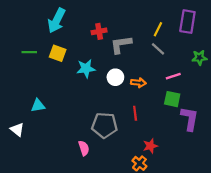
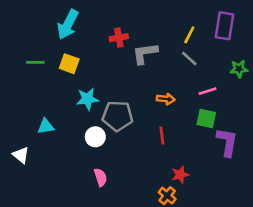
cyan star: (86, 69) -> (87, 99), moved
white circle: (115, 77) -> (95, 137), moved
gray pentagon: (105, 125) -> (117, 116), moved

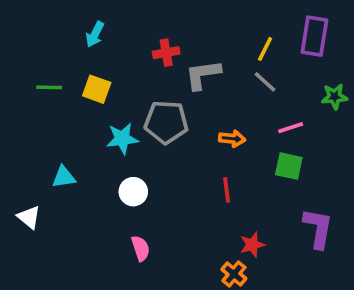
cyan arrow: (68, 24) -> (95, 34), size x0.6
gray pentagon: (117, 116) -> (166, 122), moved
purple L-shape: (227, 142) -> (318, 228), moved

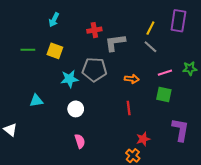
green star: (335, 97) -> (190, 68), moved
white triangle: (29, 217) -> (10, 130), moved

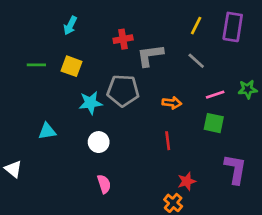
yellow line: (150, 28) -> (196, 26), moved

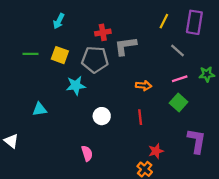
gray line: (196, 61) -> (177, 51), moved
gray pentagon: (123, 91) -> (95, 60), moved
green square: (214, 123) -> (179, 102), turned 30
white circle: (99, 142) -> (102, 116), moved

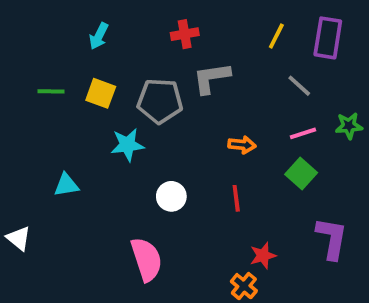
red cross: (103, 32) -> (185, 34), moved
pink semicircle: (87, 153) -> (147, 259), size x1.6

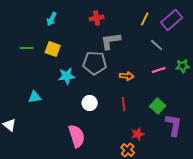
purple rectangle: (328, 38) -> (172, 20), turned 40
gray pentagon: (160, 101) -> (95, 63), moved
green square: (301, 173) -> (158, 106), moved

